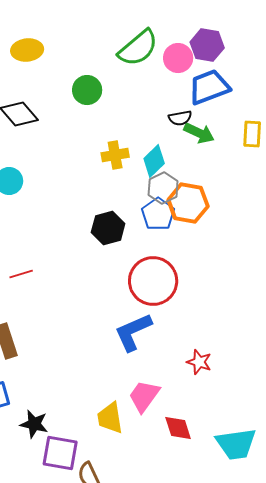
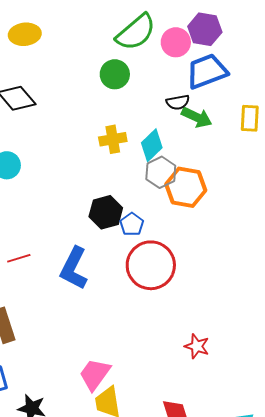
green circle: (87, 90) -> (115, 74), moved
blue pentagon: (158, 214) -> (132, 224), moved, size x0.7
blue L-shape: (133, 332) -> (74, 268), moved, turned -39
pink trapezoid: (144, 396) -> (95, 374), moved

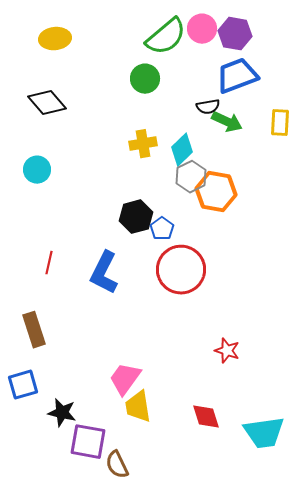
pink circle: (176, 42) -> (202, 29), moved
red line: (19, 258) -> (49, 263), turned -60

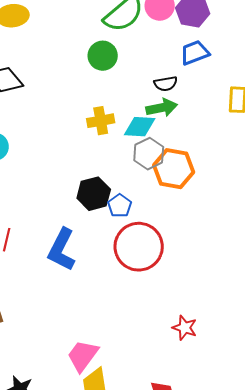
blue trapezoid: (237, 76) -> (195, 53), size x0.7
green arrow: (227, 122) -> (162, 108), moved, turned -36
cyan diamond: (182, 150) -> (140, 127), turned 48

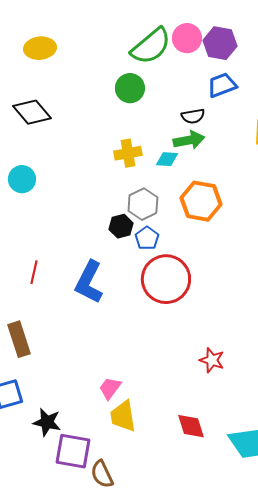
cyan diamond: (140, 127) -> (167, 159), size x0.7
gray hexagon: (149, 154) -> (143, 204), moved
black hexagon: (94, 194) -> (121, 226), size x0.7
pink trapezoid: (83, 356) -> (110, 388), size x0.7

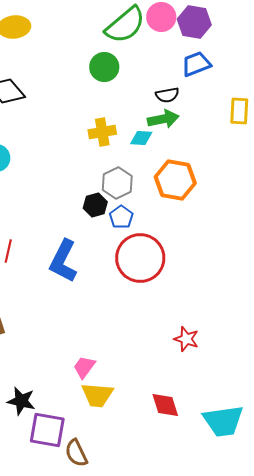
yellow trapezoid: (123, 416) -> (97, 395), turned -76

